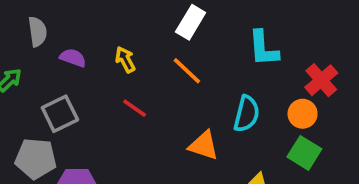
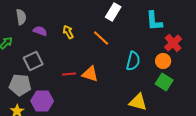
white rectangle: (191, 22) -> (113, 12), moved
cyan L-shape: (263, 48) -> (154, 21), moved
red line: (135, 108) -> (69, 74), moved, turned -40
orange triangle: (204, 145) -> (90, 74), moved

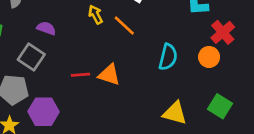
purple semicircle: (40, 31) -> (46, 28), moved
yellow arrow: (68, 32) -> (96, 15), moved
gray square: (33, 61) -> (31, 57), turned -30
green square: (164, 82) -> (220, 106), moved

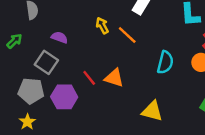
red line: (80, 75) -> (89, 78), turned 56
purple hexagon: (44, 112) -> (64, 97), moved
yellow triangle: (175, 113) -> (152, 111), moved

